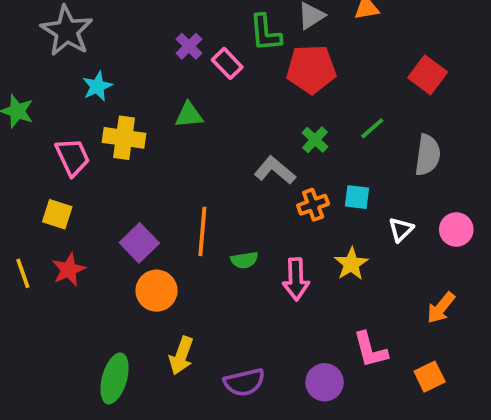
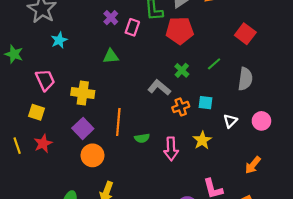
pink rectangle: (227, 63) -> (132, 27), turned 63
yellow cross: (124, 138) -> (83, 93), moved

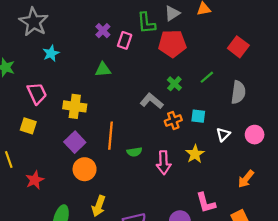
red star: (43, 144) -> (35, 180), moved

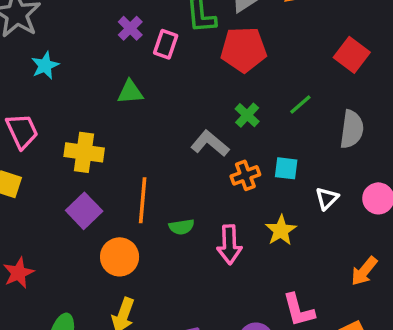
orange circle: (85, 169) -> (120, 257), moved

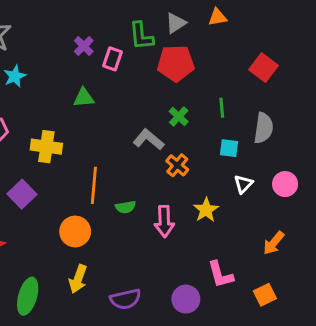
green line: (300, 104) -> (222, 108), turned -54
cyan square: (286, 168) -> (229, 148), moved
orange cross: (245, 175) -> (177, 165), turned -30
purple square: (84, 211) -> (22, 194), moved

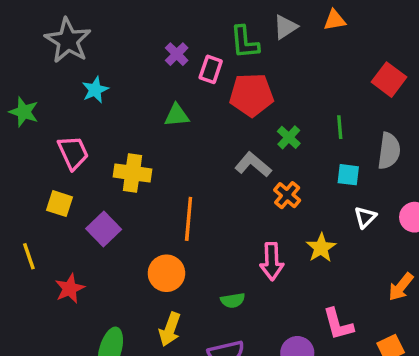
red pentagon: (176, 63) -> (251, 95), moved
green semicircle: (125, 207) -> (233, 300), moved

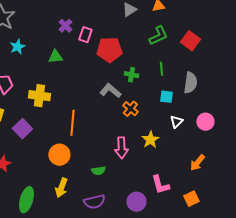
green L-shape: (245, 42) -> (158, 36), moved, turned -110
green triangle: (177, 115) -> (55, 57), moved
green cross: (289, 137) -> (131, 75), turned -32

